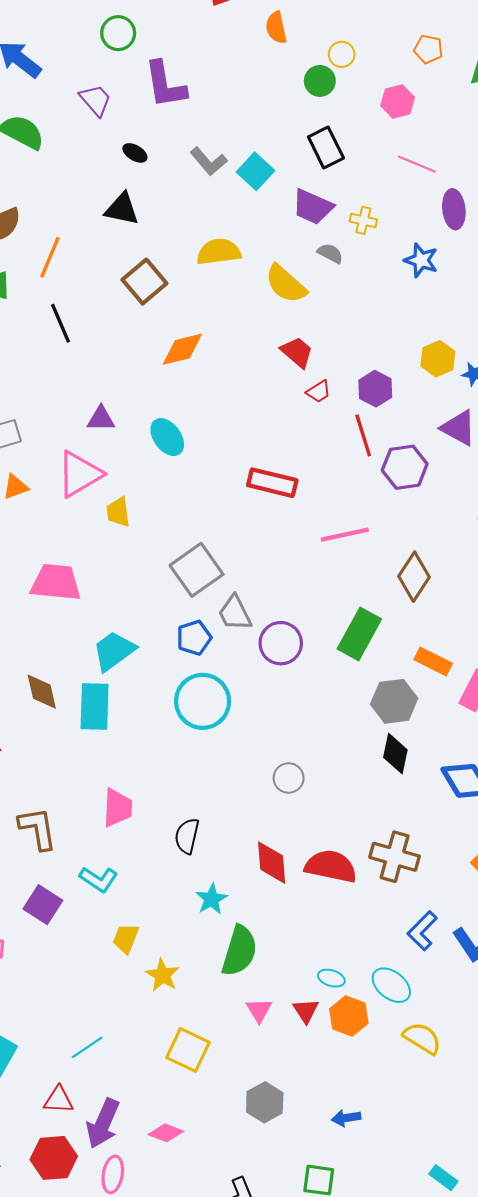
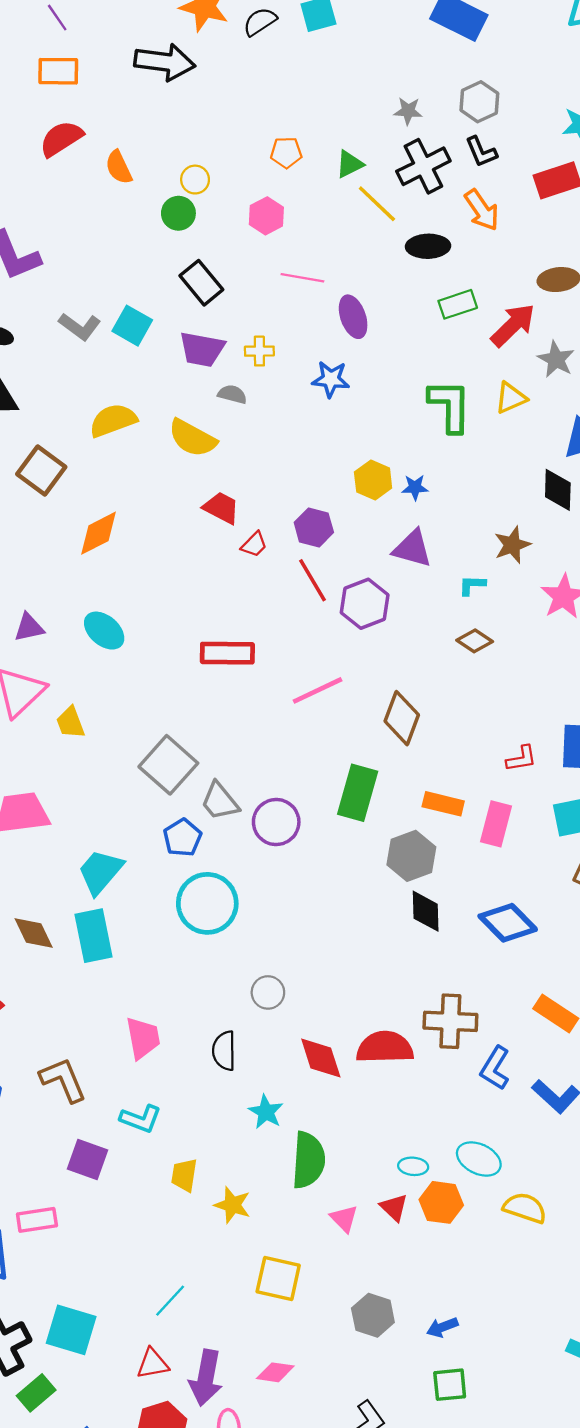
gray circle: (289, 778) -> (268, 992), moved
blue L-shape: (422, 931) -> (495, 1068), moved
blue arrow: (346, 1118) -> (442, 1327), moved

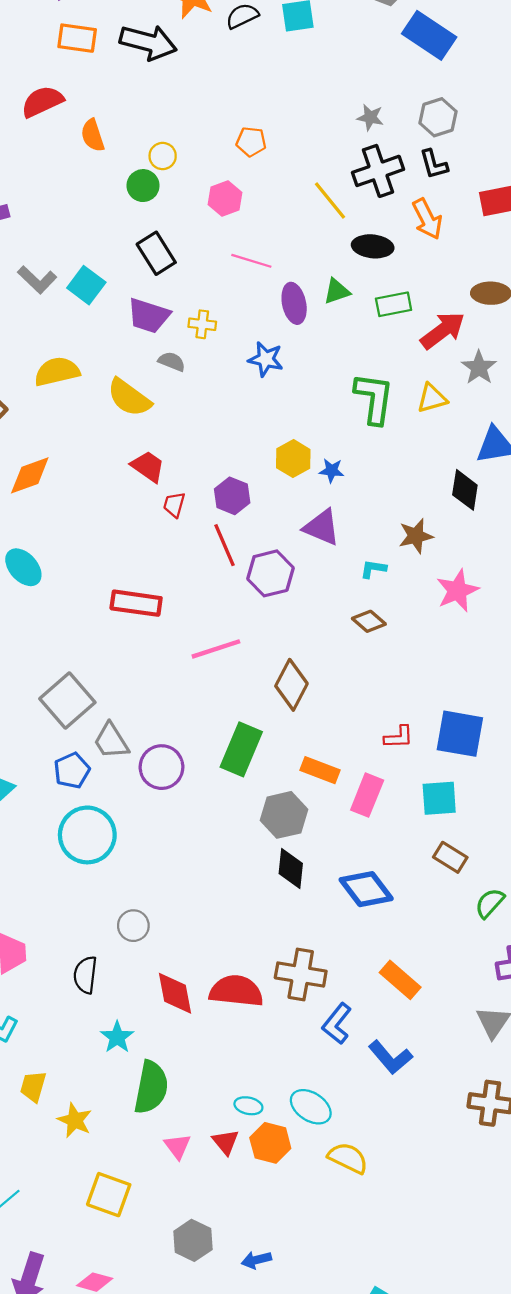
orange rectangle: (58, 71) -> (77, 38), moved
green triangle: (350, 164) -> (337, 291), moved
red trapezoid: (254, 545) -> (174, 505), turned 144

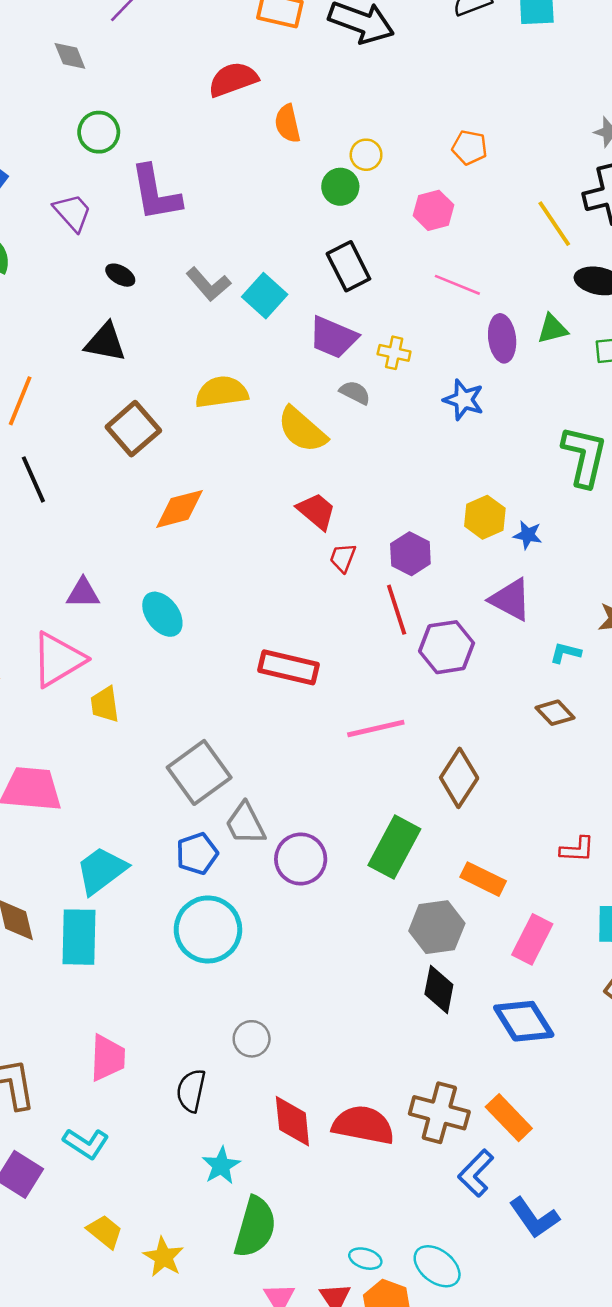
pink rectangle: (367, 795) -> (532, 939), moved
orange rectangle: (400, 980) -> (509, 1118), moved
yellow trapezoid: (33, 1086) -> (105, 1232), moved, turned 108

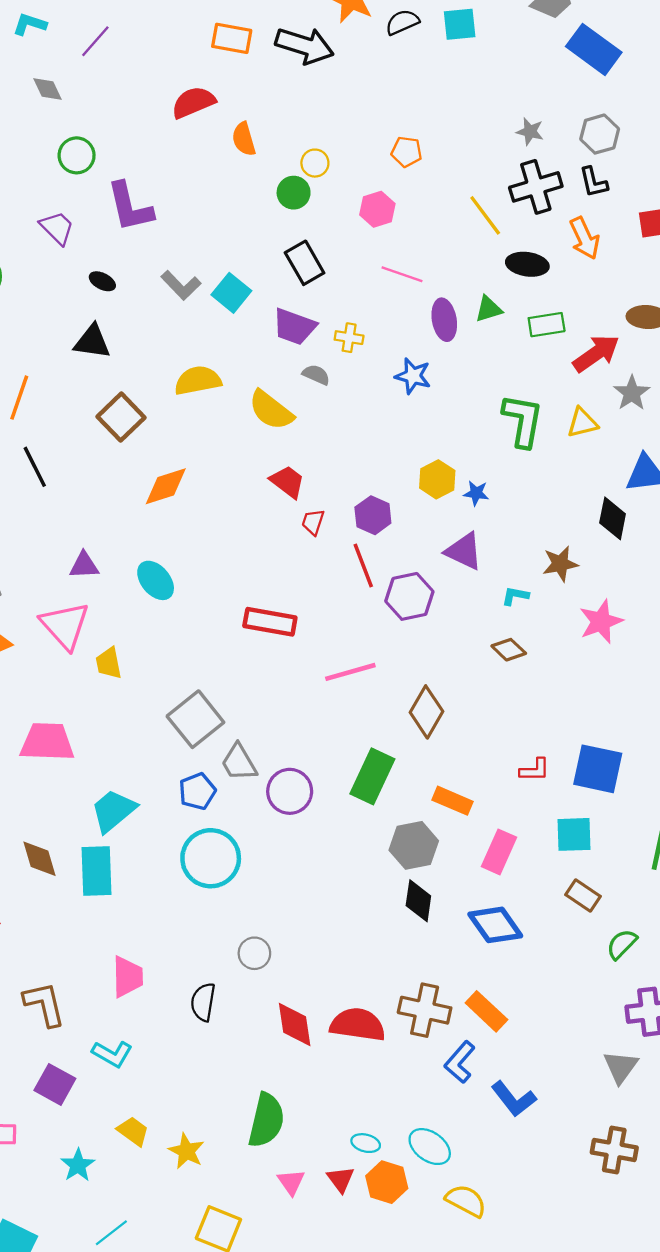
pink triangle: (58, 659) -> (65, 626), turned -38
cyan star: (221, 1166) -> (78, 1165), moved

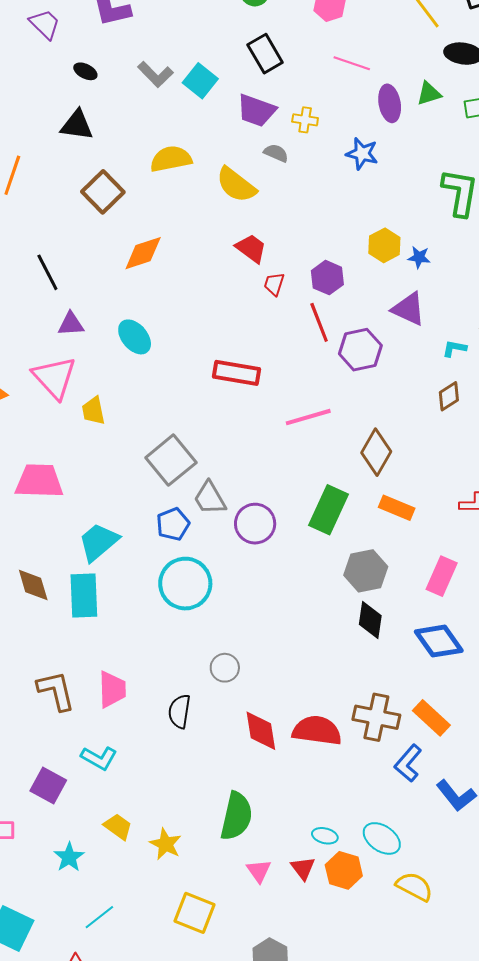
black line: (35, 467) -> (47, 272), moved
brown diamond: (509, 650) -> (449, 396), turned -76
orange rectangle: (453, 801) -> (397, 508), moved
brown L-shape: (44, 1004) -> (56, 691), moved

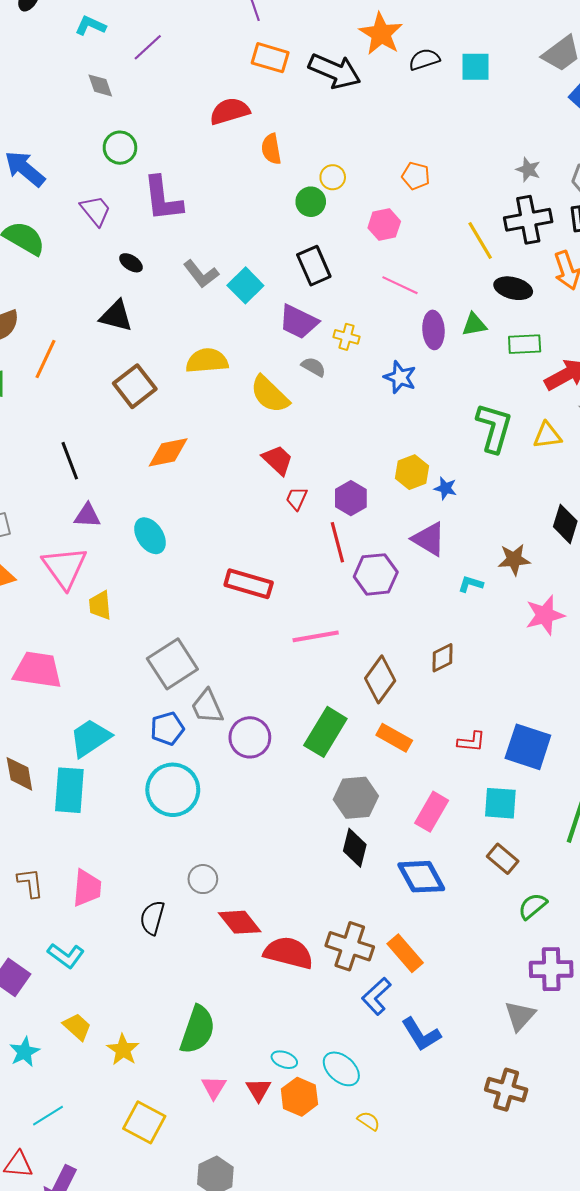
brown diamond: (449, 396) -> (443, 658), moved
brown L-shape: (56, 691) -> (30, 883), size x0.7
red diamond: (261, 731) -> (240, 922), moved, turned -36
yellow semicircle: (414, 886) -> (369, 1121), size x0.6

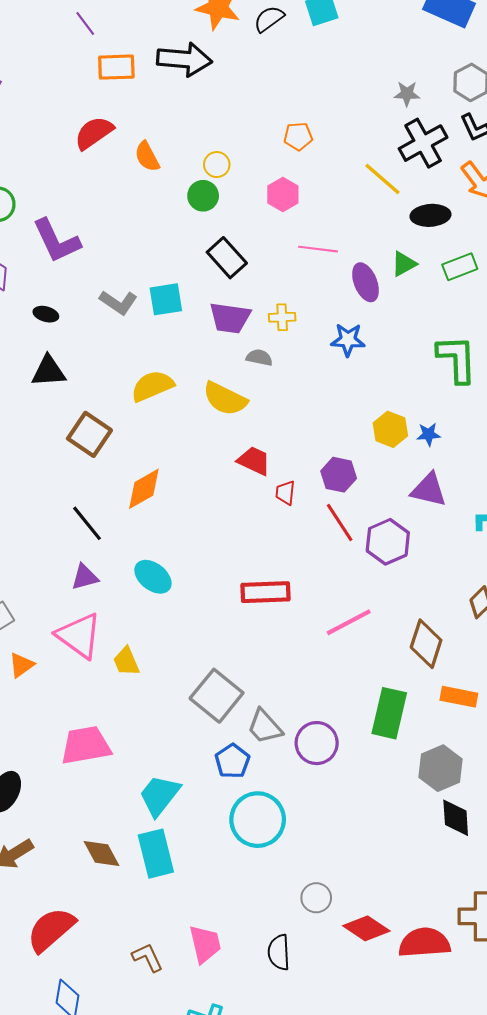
cyan square: (245, 285) -> (166, 299), turned -36
black line: (70, 461) -> (87, 523), moved

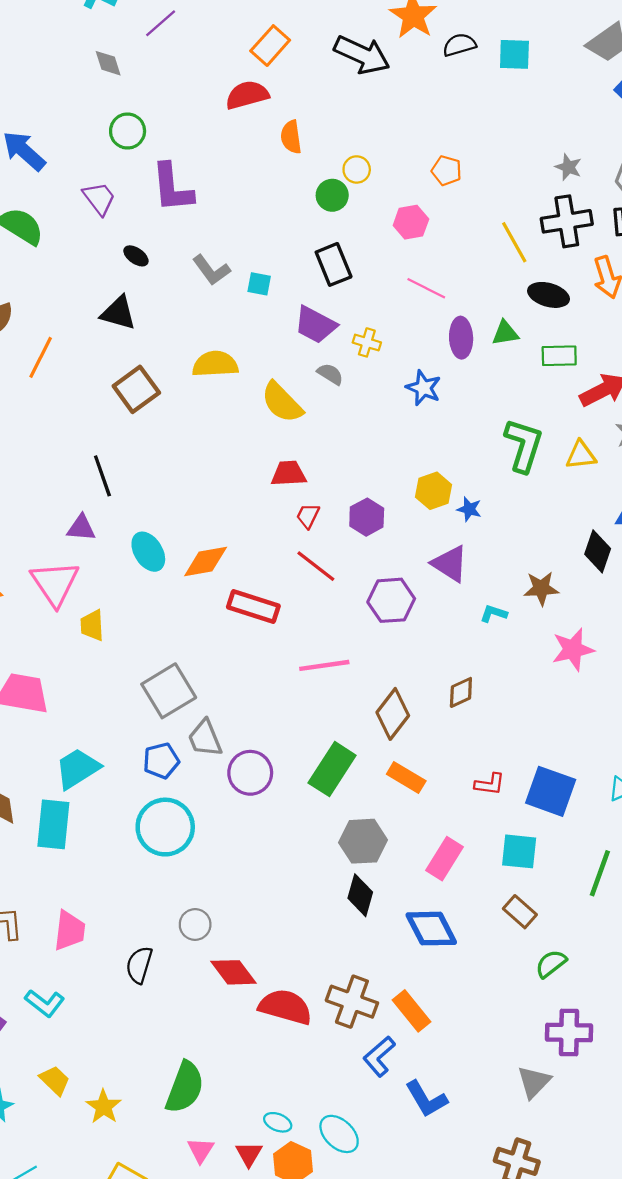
orange rectangle: (116, 67) -> (270, 46), moved, turned -66
cyan square: (166, 299) -> (259, 284), size x0.7
red trapezoid: (254, 461) -> (289, 474), turned -48
orange diamond: (144, 489) -> (206, 562), moved
red line: (340, 523) -> (316, 566), moved, turned -39

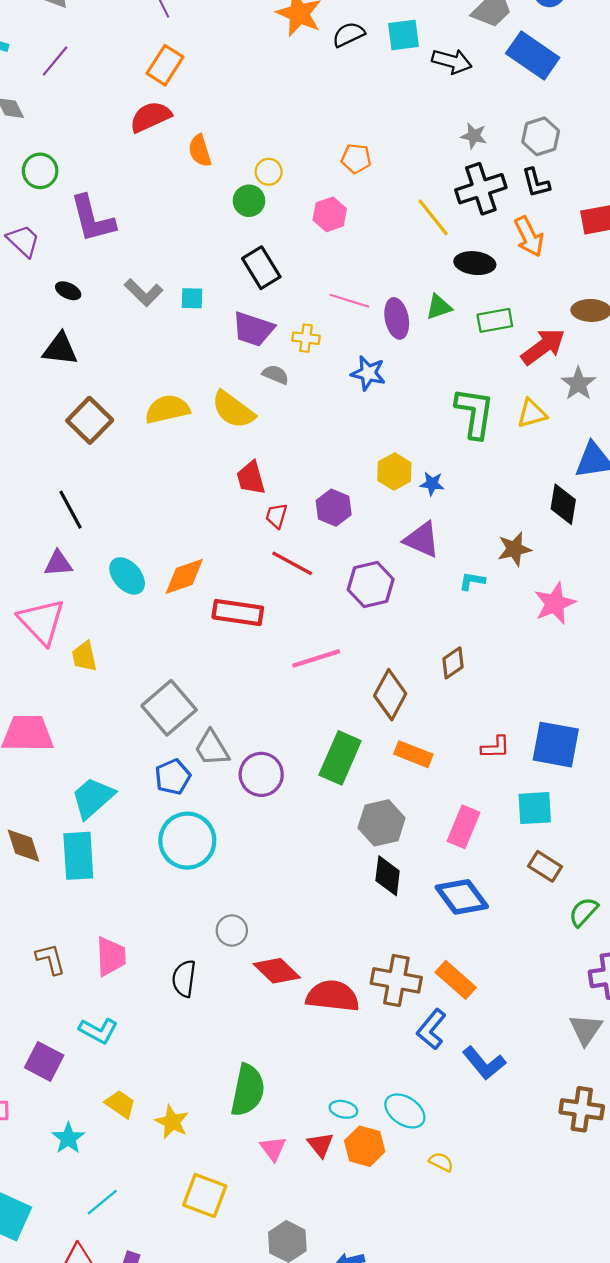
black arrow: (362, 55) -> (452, 61), moved, size x0.7
pink line: (426, 288) -> (349, 301), moved
yellow semicircle: (215, 364) -> (167, 409), moved
red trapezoid: (289, 474) -> (251, 478), turned -93

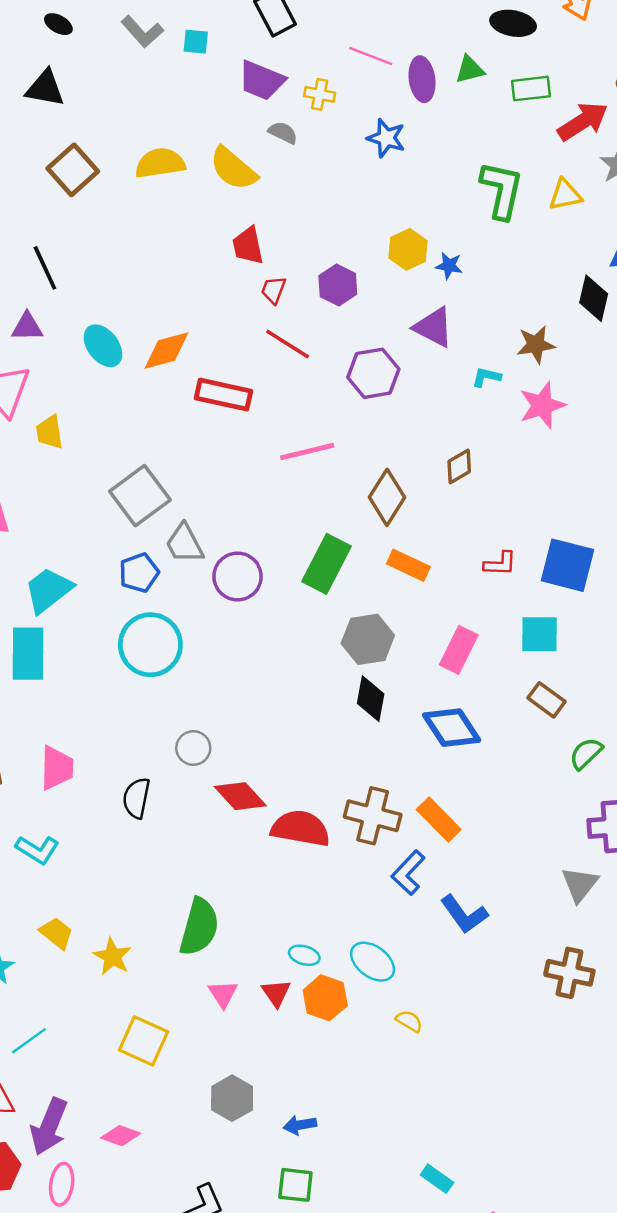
pink star: (555, 603) -> (542, 405), moved

